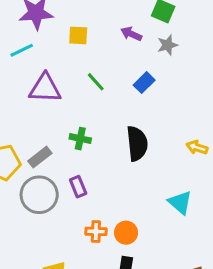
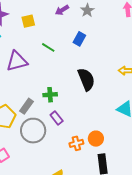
purple arrow: (131, 34) -> (62, 10), turned -40
green cross: (80, 139) -> (50, 95), moved

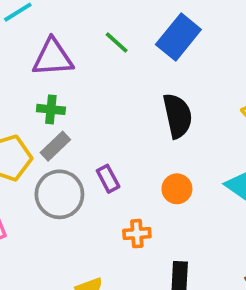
blue rectangle: (79, 39) -> (178, 37), size x1.6
green cross: (50, 95) -> (51, 109), moved
orange circle: (96, 139) -> (177, 189), moved

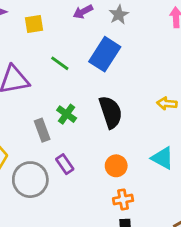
green cross: (51, 109) -> (67, 114), moved, turned 36
gray rectangle: (55, 146) -> (42, 130), moved, turned -60
orange cross: (137, 234) -> (123, 199), moved

